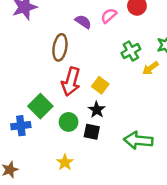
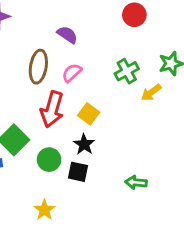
pink semicircle: (109, 16) -> (72, 73), moved
green arrow: (138, 140) -> (136, 182), size x0.6

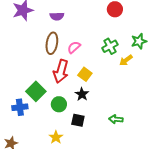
purple semicircle: (67, 35) -> (57, 16), moved, turned 144
black square: (78, 172) -> (78, 120), moved

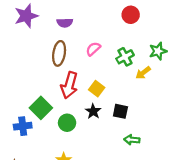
pink semicircle: (74, 47) -> (93, 49), moved
black square: (78, 120) -> (120, 111), moved

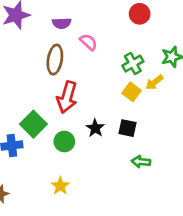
pink semicircle: (93, 49) -> (89, 42), moved, turned 84
yellow square: (97, 89) -> (132, 92), moved

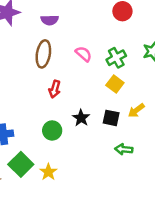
pink semicircle: (89, 42) -> (84, 54), moved
yellow arrow: (154, 82) -> (136, 110), moved
red arrow: (67, 97) -> (55, 89), size x0.6
green square: (33, 124) -> (21, 164), moved

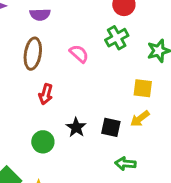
green cross: (116, 58) -> (117, 38), moved
yellow square: (115, 84) -> (143, 88), moved, turned -30

